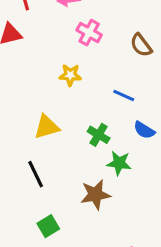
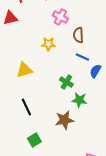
brown semicircle: (141, 45) -> (78, 35), moved, turned 35
yellow triangle: (47, 127) -> (24, 70), moved
blue semicircle: (144, 130) -> (95, 71), moved, turned 88

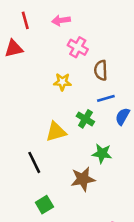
blue line: (82, 57) -> (106, 98), turned -40
yellow triangle: (24, 70) -> (56, 132), moved
green cross: (66, 82) -> (85, 119), moved

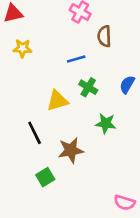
yellow star: (62, 82) -> (22, 48), moved
blue line: (106, 98) -> (76, 59), moved
brown star: (83, 179) -> (71, 150), moved

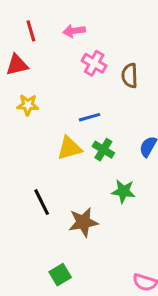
brown semicircle: (104, 36) -> (130, 76), moved
yellow triangle: (57, 101) -> (69, 148), moved
green square: (45, 177) -> (60, 275), moved

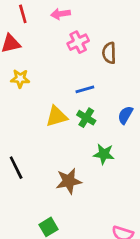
pink cross: (94, 63) -> (78, 42), turned 35
blue line: (89, 117) -> (85, 89), moved
black line: (42, 202) -> (16, 168), moved

